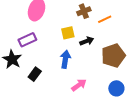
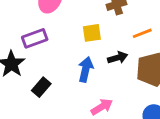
orange line: (105, 19) -> (142, 33), moved
black arrow: (87, 41) -> (118, 58), moved

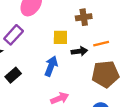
purple rectangle: (35, 38) -> (14, 35), turned -36
black arrow: (118, 58) -> (79, 51), moved

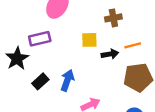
purple rectangle: (14, 35) -> (40, 39), turned 36
blue arrow: (51, 66) -> (67, 80), moved

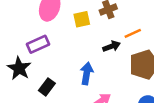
yellow square: (89, 40) -> (82, 19), moved
blue arrow: (67, 80) -> (87, 73), moved

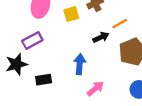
black star: (19, 68) -> (16, 64), turned 30
black rectangle: (47, 87) -> (44, 80), turned 49

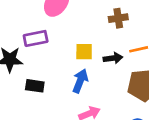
yellow square: (71, 14) -> (84, 52), moved

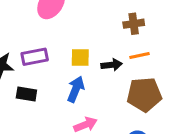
brown cross: (118, 18) -> (134, 24), moved
purple rectangle: (36, 38) -> (35, 57), moved

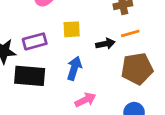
yellow square: (80, 57) -> (72, 29), moved
black rectangle: (26, 94) -> (30, 76), size x1.6

